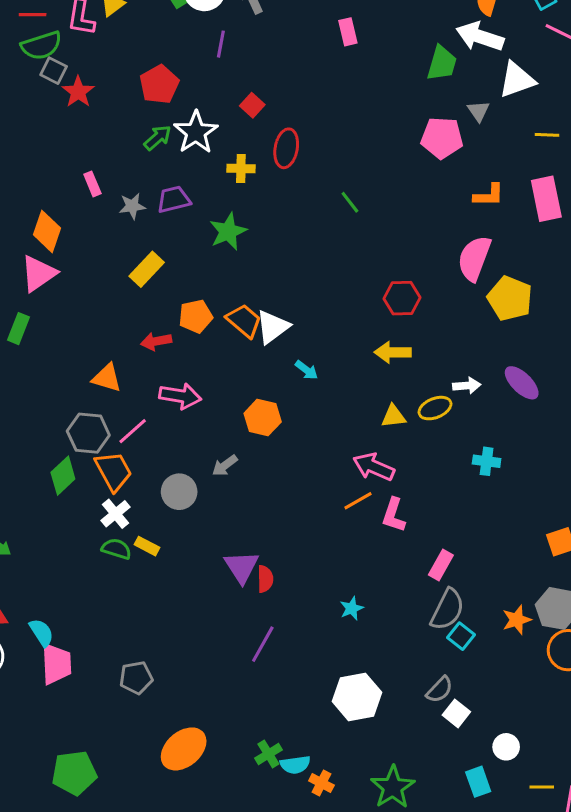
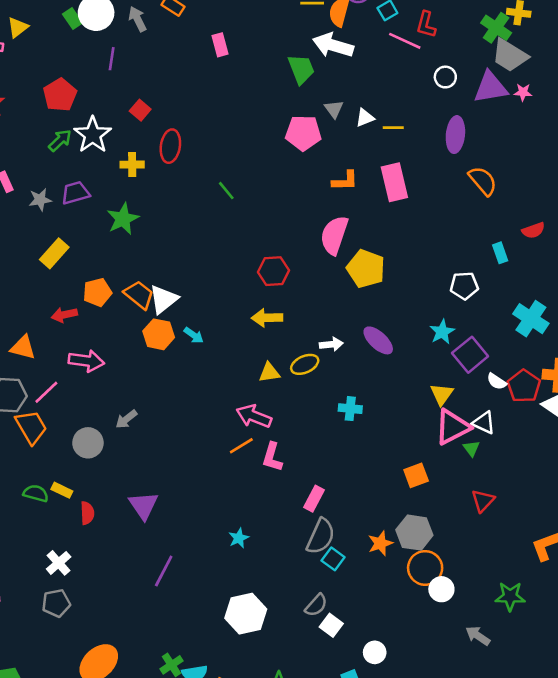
green trapezoid: (442, 63) -> (301, 69), turned -36
white triangle: (517, 80) -> (365, 118), moved, size x0.6
orange hexagon: (263, 418) -> (159, 334), moved
white cross: (115, 514) -> (59, 563), moved
red semicircle: (265, 579) -> (87, 513), moved

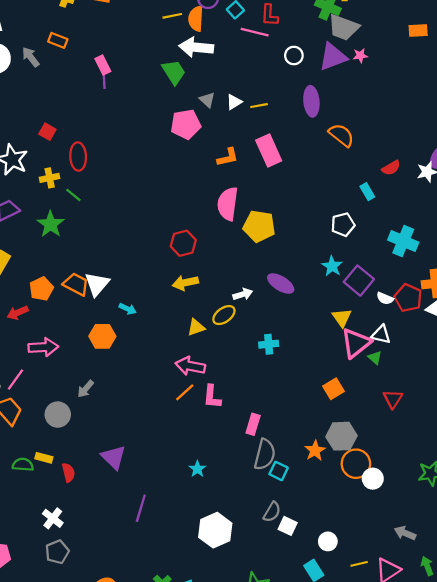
purple line: (112, 59) -> (104, 79), moved
green line: (226, 191) -> (73, 195), moved
orange hexagon: (159, 334) -> (102, 336), moved
gray arrow: (478, 636) -> (405, 533), moved

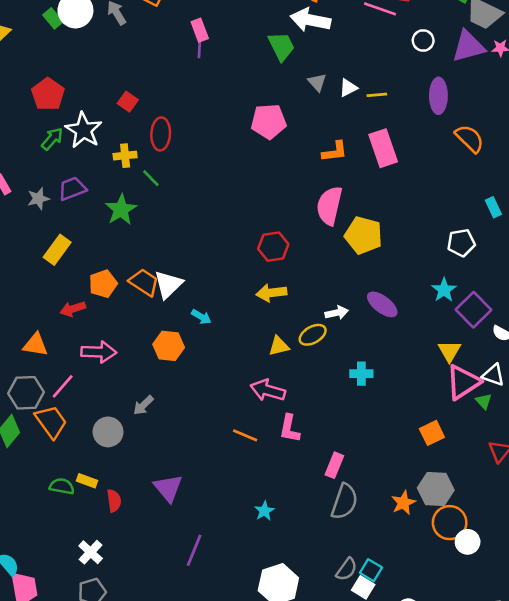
pink pentagon: (186, 124) -> (269, 121), moved
orange line: (185, 392) -> (245, 435), moved, turned 60
cyan square: (279, 471) -> (371, 570), moved

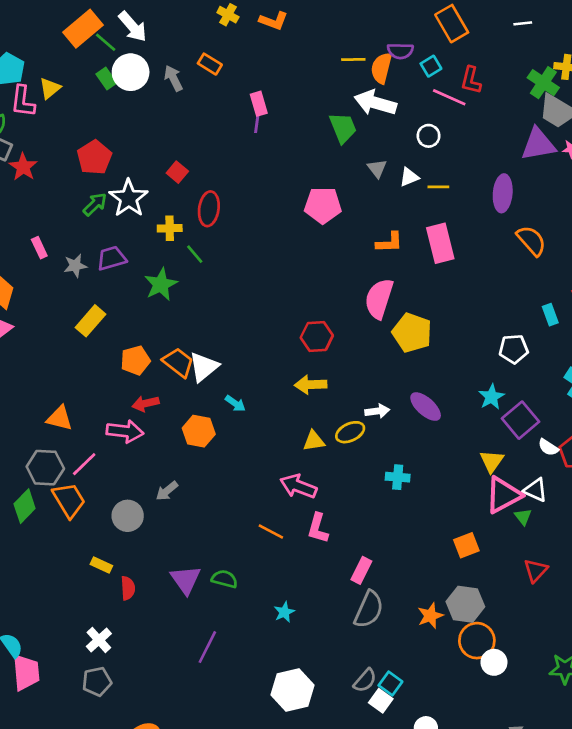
white circle: (423, 40) -> (429, 136), moved
red arrow: (73, 309) -> (145, 403), moved
green semicircle: (62, 486) -> (224, 579), moved

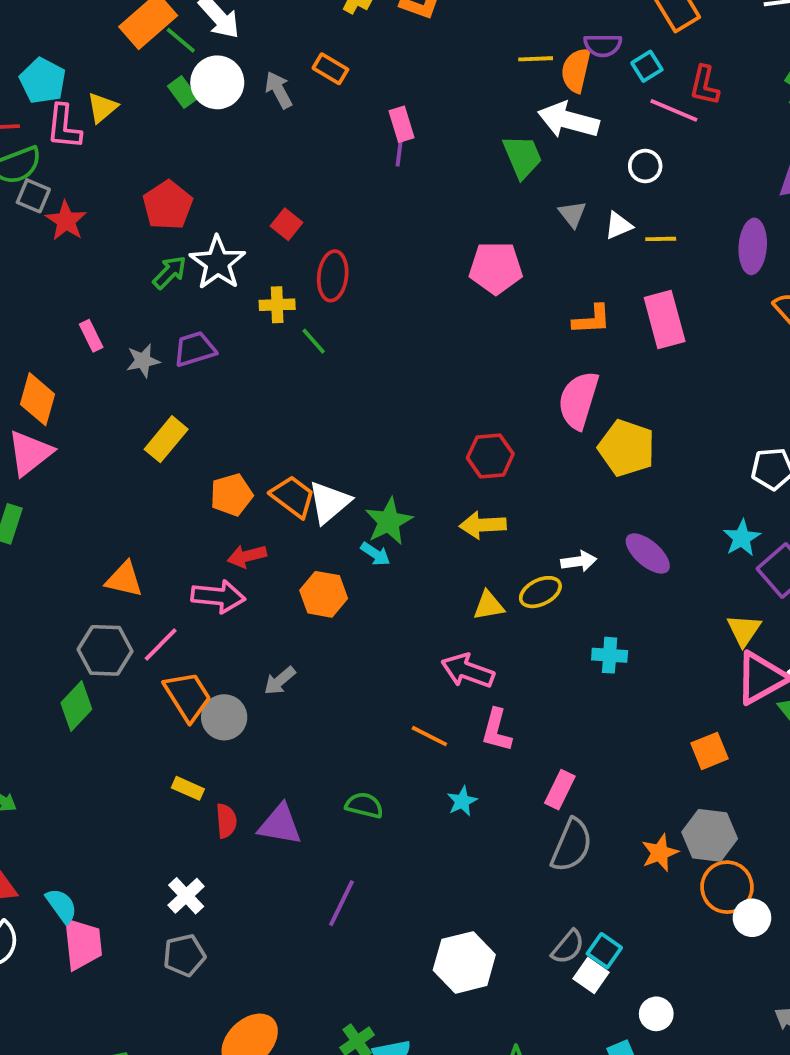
green star: (161, 284) -> (389, 521), moved
orange trapezoid: (69, 500) -> (188, 696), moved
purple triangle: (186, 580) -> (280, 825), moved, turned -44
cyan star: (284, 612) -> (462, 801), moved

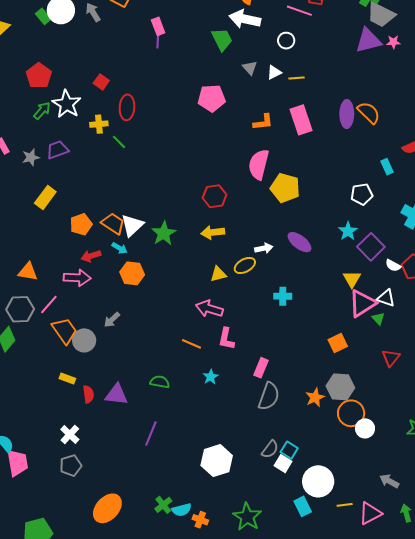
purple ellipse: (753, 246) -> (347, 114), moved
cyan arrow: (375, 554) -> (120, 248), moved
white circle: (656, 1014) -> (318, 481), size x1.8

